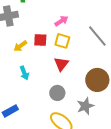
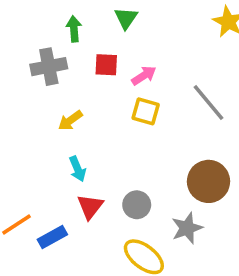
red square: (40, 40) -> (106, 65), moved
red triangle: (61, 64) -> (90, 207), moved

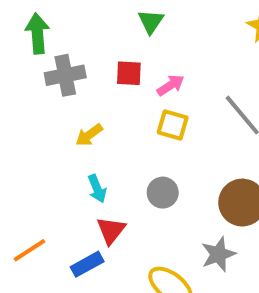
green arrow: (74, 29) -> (37, 34), moved, size x1.4
gray circle: (137, 205) -> (163, 193), moved
blue rectangle: (52, 237) -> (87, 264), moved

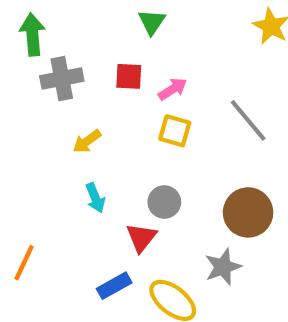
red triangle: (111, 230) -> (141, 238), moved
orange line: (29, 250) -> (24, 263), turned -32
blue rectangle: (87, 264) -> (114, 286), moved

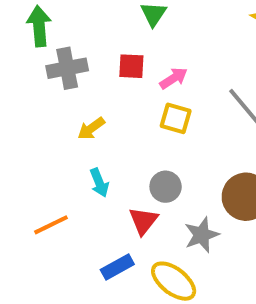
orange line: (24, 263) -> (51, 225), moved, turned 39
gray star: (223, 267) -> (202, 235), moved

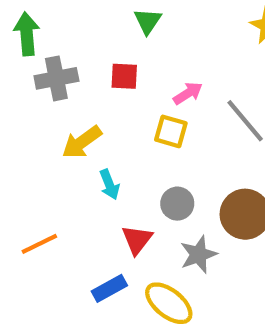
pink arrow: (174, 78) -> (188, 93), moved
yellow arrow: (91, 128) -> (82, 142), size x1.4
cyan arrow: (99, 183) -> (109, 184), moved
gray circle: (166, 187) -> (177, 204), moved

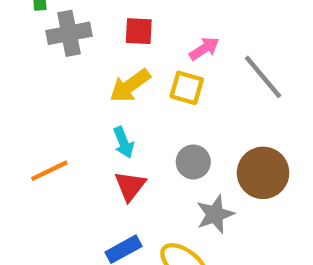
yellow arrow: (82, 142) -> (130, 86), moved
red triangle: (137, 240) -> (130, 186), moved
orange line: (39, 244) -> (49, 171), moved

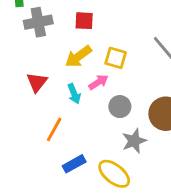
pink arrow: (204, 49) -> (98, 82), moved
orange line: (49, 171) -> (54, 129), moved, turned -35
red triangle: (130, 186) -> (37, 82), moved

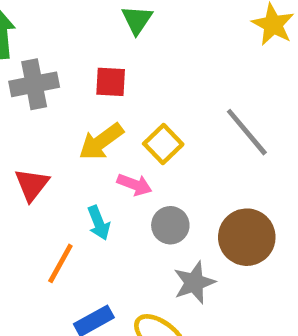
yellow square: (116, 58) -> (163, 144), turned 30
pink arrow: (98, 82) -> (134, 185), turned 54
cyan arrow: (74, 94) -> (99, 223), moved

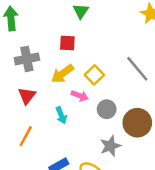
gray cross: (34, 84) -> (27, 59), moved
gray circle: (170, 225) -> (107, 109), moved
orange line: (60, 263) -> (26, 136), moved

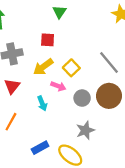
brown circle: (137, 123) -> (109, 96), moved

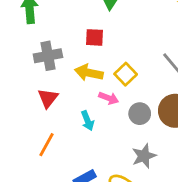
yellow arrow: (43, 67) -> (89, 73), turned 48

